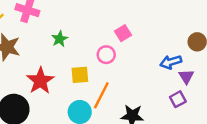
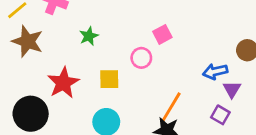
orange line: (101, 95) -> (171, 107), moved
purple square: (178, 99) -> (220, 115), turned -35

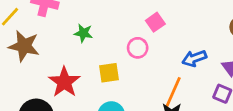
green star: (89, 36) -> (83, 33), turned -30
blue arrow: (215, 71) -> (194, 58), moved

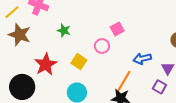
yellow square: (109, 73) -> (79, 62), turned 35

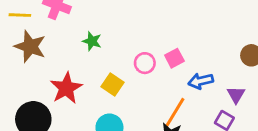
yellow line: (12, 12) -> (20, 15), turned 42
pink square: (117, 29) -> (174, 58), moved

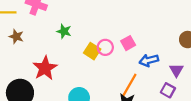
brown star: (30, 46) -> (16, 37), size x0.6
yellow square: (113, 84) -> (92, 51), moved

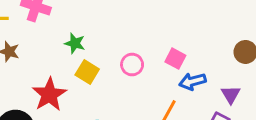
pink square: (128, 43) -> (175, 59), moved, turned -32
yellow square: (92, 51) -> (87, 72), moved

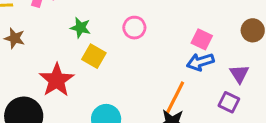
pink square: (175, 59) -> (202, 39), moved
pink circle: (132, 65) -> (134, 28), moved

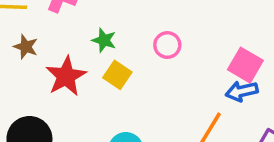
pink square: (202, 39) -> (245, 65), size x1.4
red star: (57, 80) -> (66, 76), moved

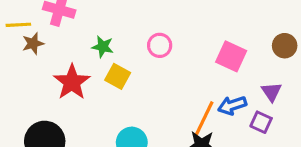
brown star: (26, 47) -> (33, 43), moved, turned -30
blue arrow: (242, 91) -> (232, 105), moved

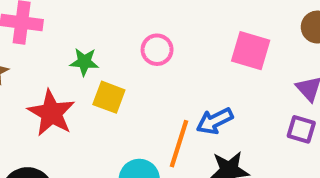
blue arrow: (232, 105) -> (215, 121), moved
orange line: (204, 119) -> (179, 144), moved

